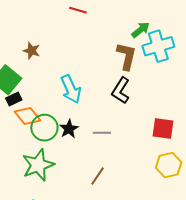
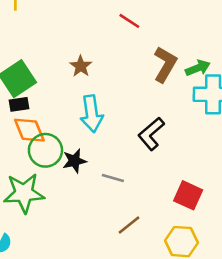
brown star: (32, 51) -> (81, 66), moved
brown L-shape: (126, 56) -> (165, 64), moved
brown line: (97, 176) -> (129, 225), moved

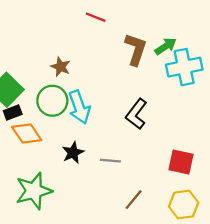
green circle: (45, 150) -> (52, 101), moved

